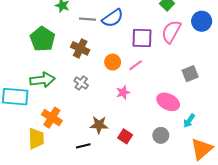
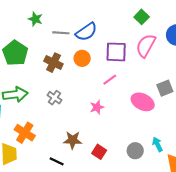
orange circle: (113, 62) -> (82, 58), moved
pink ellipse: (168, 102) -> (143, 102), moved
cyan arrow: (189, 121) -> (157, 144), moved, turned 120
black line: (83, 146) -> (57, 161), turned 40

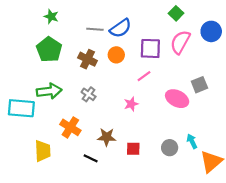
green star: (35, 19) -> (51, 16), moved
orange cross: (25, 133) -> (70, 127), moved
red square: (99, 152) -> (133, 149), turned -32

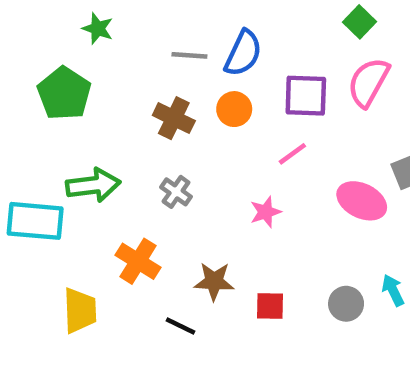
blue semicircle: (121, 28) -> (243, 53), turned -30
green pentagon: (49, 50) -> (64, 93), moved

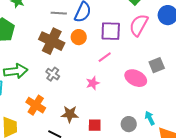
brown cross: (174, 118) -> (52, 41), size x1.4

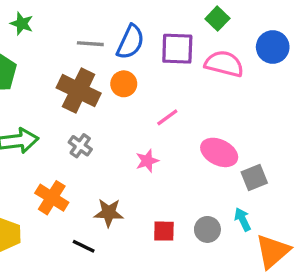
pink semicircle: (139, 25) -> (224, 64), turned 75
purple square: (111, 31) -> (177, 49), moved
gray square: (157, 65) -> (254, 178), moved
red square: (95, 125) -> (164, 231), moved

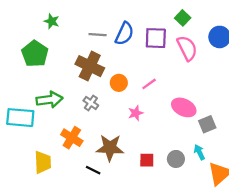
pink semicircle: (224, 64) -> (187, 48), turned 50
orange circle: (124, 84) -> (119, 83), moved
brown star: (109, 213) -> (110, 148), size x1.4

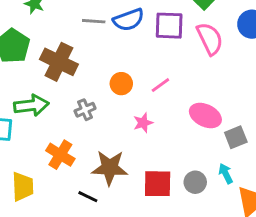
blue semicircle: (124, 34) -> (129, 20), turned 45
brown cross: (90, 66) -> (59, 62), moved
gray cross: (91, 103) -> (85, 110), turned 32
red square: (147, 160) -> (158, 184), size x1.5

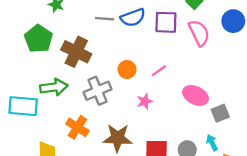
gray cross: (85, 110) -> (98, 91), size x1.6

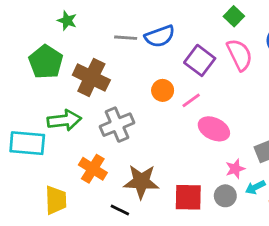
purple square: (166, 22) -> (200, 60), moved, turned 35
orange circle: (127, 69) -> (163, 90), moved
pink ellipse: (195, 95) -> (214, 129), moved
pink star: (145, 101) -> (235, 169), moved
cyan arrow: (212, 143) -> (255, 187), turned -91

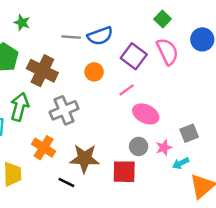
orange circle: (163, 90) -> (94, 72), moved
green arrow: (64, 120) -> (20, 107), turned -68
gray circle: (225, 196) -> (139, 146), moved

